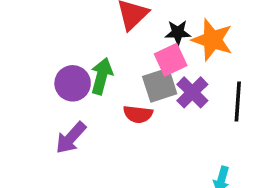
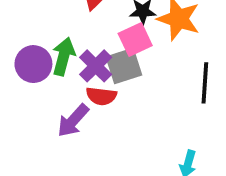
purple cross: (192, 92) -> (96, 66), moved
purple arrow: (71, 138) -> (73, 121), moved

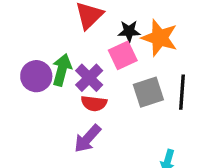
gray square: (124, 66) -> (148, 92), moved
purple arrow: (73, 121) -> (88, 139), moved

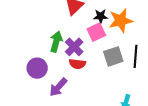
orange star: (160, 38) -> (121, 20), turned -30
purple circle: (36, 76) -> (37, 68), moved
purple arrow: (88, 139) -> (58, 87), moved

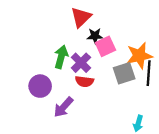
black star: (101, 16) -> (95, 36), moved
orange star: (121, 20) -> (139, 56), moved

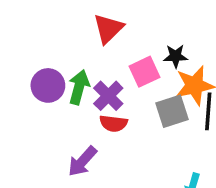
black star: (95, 36) -> (176, 56), moved
purple circle: (40, 86) -> (48, 85), moved

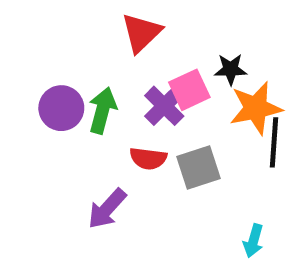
purple cross: (108, 96) -> (164, 106), moved
gray square: (172, 111) -> (199, 168), moved

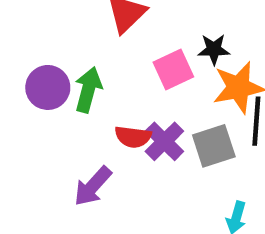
purple cross: (164, 106) -> (164, 141), moved
gray square: (199, 168) -> (214, 146), moved

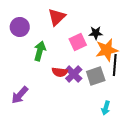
purple circle: (48, 87) -> (20, 27), moved
purple arrow: (93, 186) -> (20, 95), moved

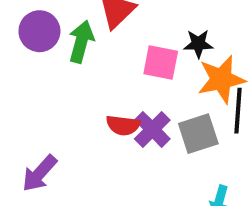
pink square: (78, 42) -> (161, 63), turned 36
green arrow: (40, 51) -> (81, 42), moved

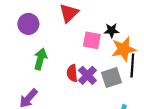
green arrow: (81, 42) -> (40, 59), moved
red semicircle: (123, 125) -> (72, 73), turned 77

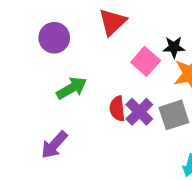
pink square: (92, 40) -> (146, 61), turned 30
green arrow: (40, 59) -> (72, 88), turned 45

